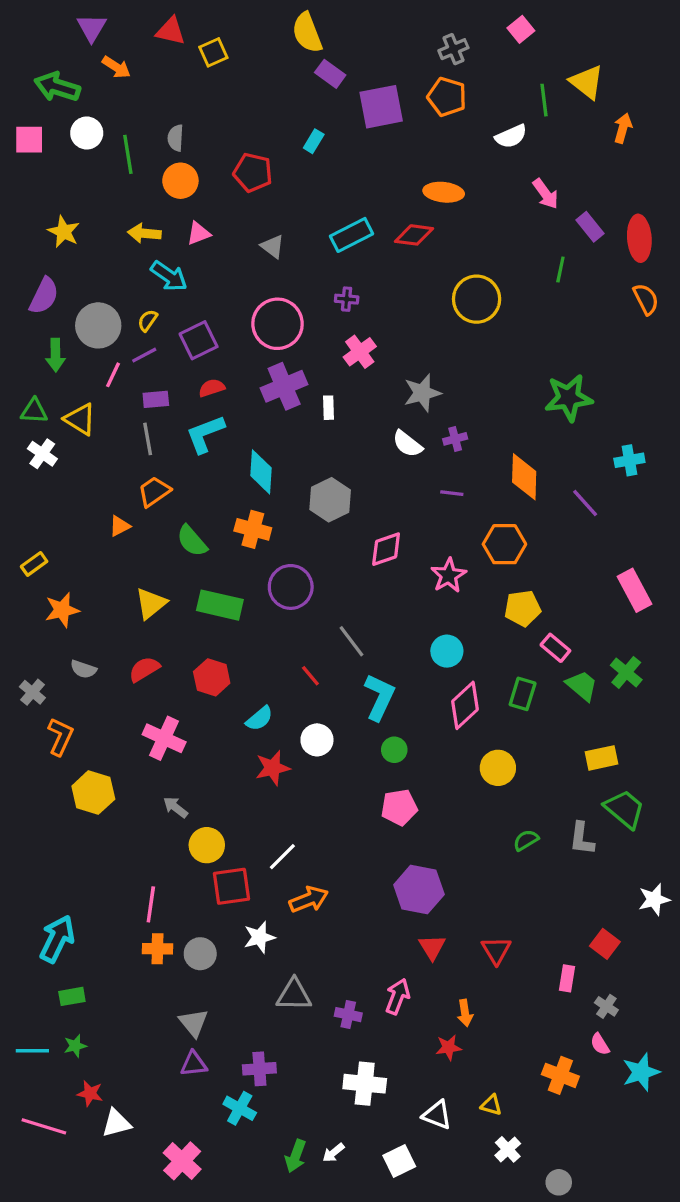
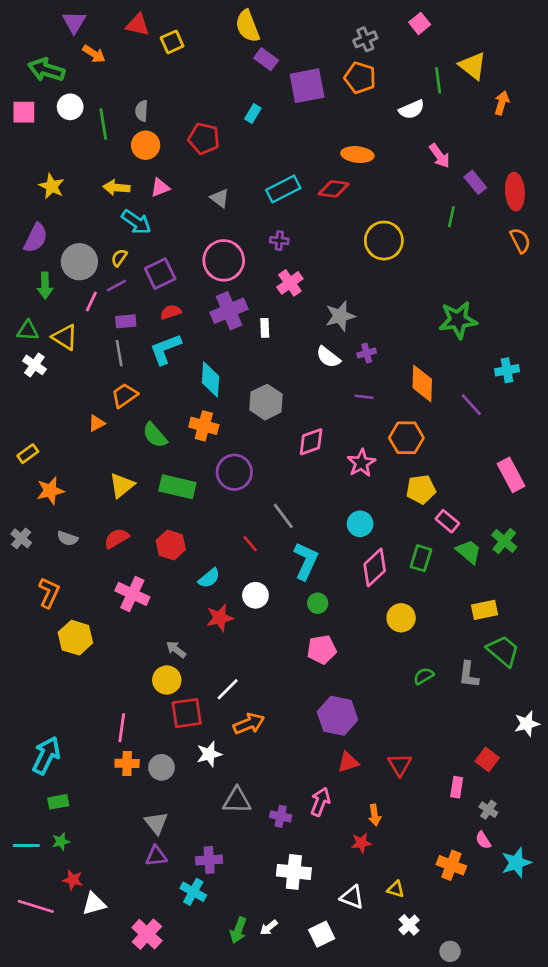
gray cross: (32, 692) -> (21, 538), moved
gray arrow: (176, 807) -> (176, 650), moved
red triangle: (432, 947) -> (348, 762), turned 45

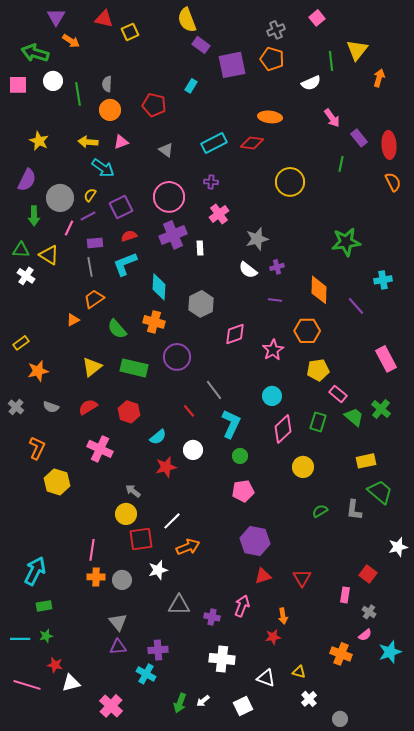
yellow triangle: (473, 66) -> (357, 50), turned 30
pink semicircle: (483, 840) -> (365, 635), turned -96

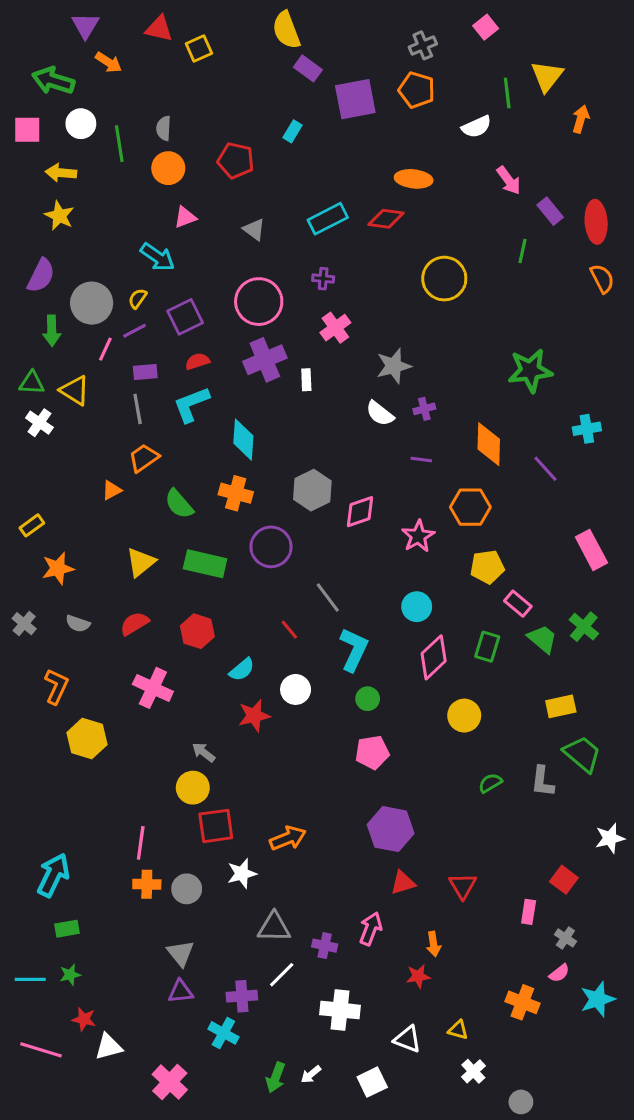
yellow arrow: (88, 142) -> (61, 173), moved
gray hexagon: (201, 304) -> (312, 490), moved
white line: (172, 521) -> (282, 975), moved

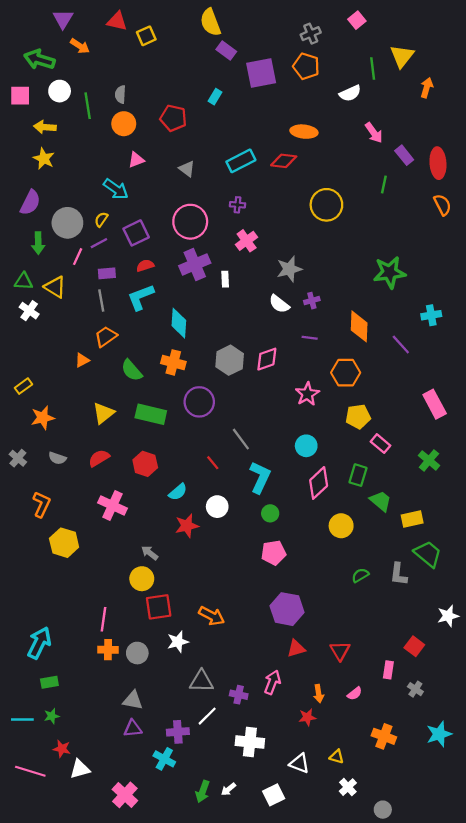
pink diamond: (360, 512) -> (267, 359), moved
green trapezoid: (542, 639) -> (381, 501), moved
orange arrow: (288, 838) -> (212, 616), turned 50
gray triangle: (181, 953) -> (133, 700), turned -40
pink semicircle: (559, 973) -> (355, 694), moved

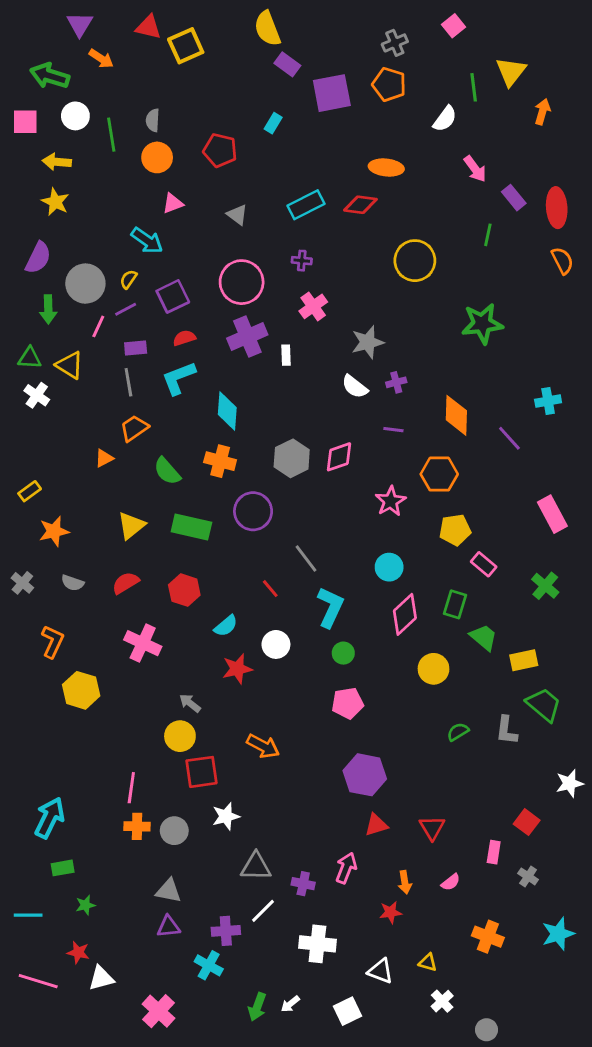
yellow square: (146, 36) -> (186, 46), size x1.4
white semicircle: (350, 93) -> (445, 119), turned -30
green star: (390, 272) -> (482, 324), moved
orange arrow: (212, 616) -> (263, 746), moved
green star: (52, 716) -> (85, 905), moved

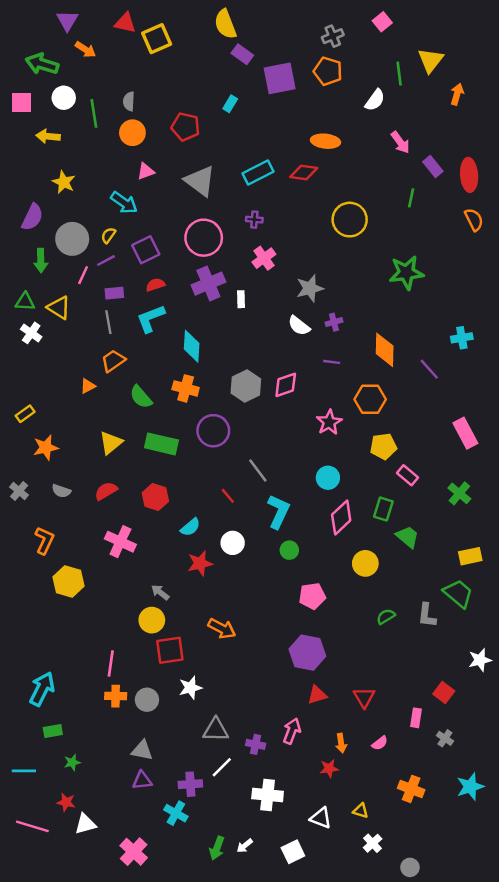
yellow star: (55, 202) -> (64, 182), moved
gray triangle: (237, 215) -> (200, 181), size x1.8
yellow rectangle: (524, 660) -> (470, 556), moved
pink pentagon: (348, 703) -> (312, 596), moved

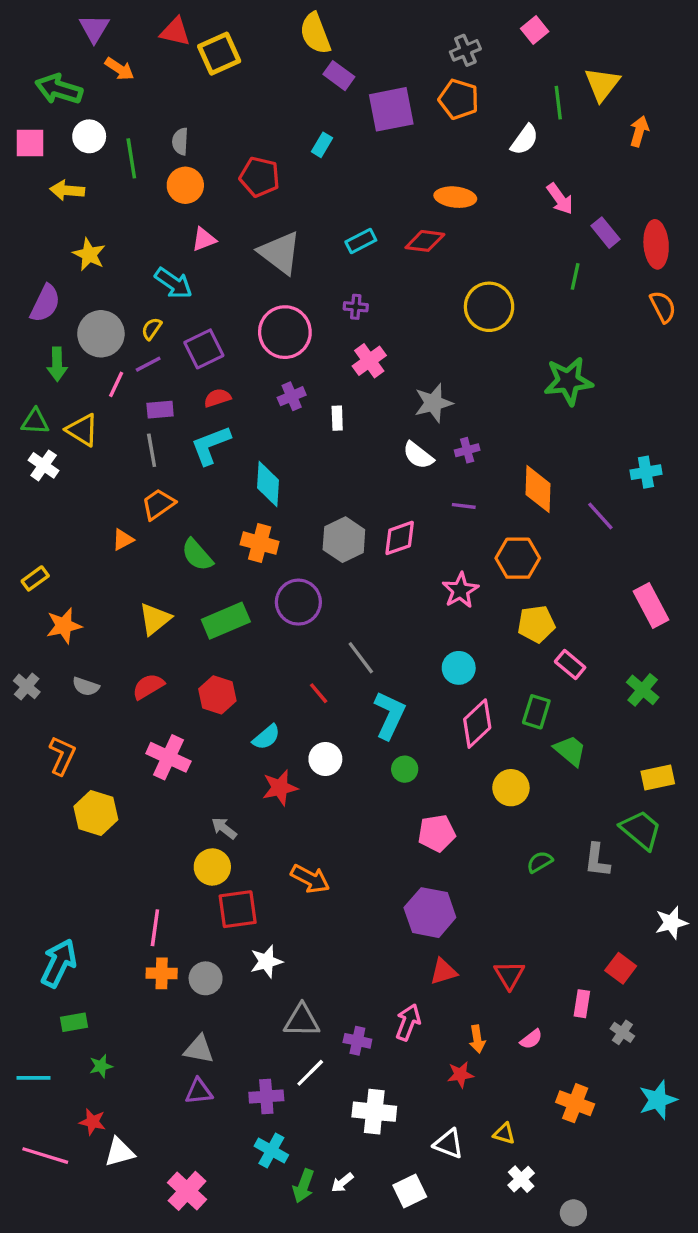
cyan rectangle: (258, 173) -> (361, 241), size x0.7
purple cross: (208, 284) -> (292, 396), size x0.6
green rectangle: (161, 444) -> (226, 621), turned -36
cyan cross: (176, 813) -> (271, 1150), moved

